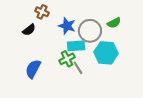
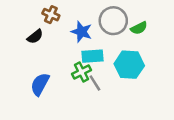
gray circle: (90, 31) -> (113, 21), moved

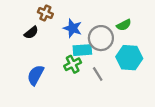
gray circle: (113, 21) -> (101, 38), moved
cyan hexagon: (129, 65) -> (129, 58), moved
gray line: (95, 83) -> (98, 74), moved

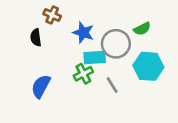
black semicircle: (31, 33) -> (36, 38), turned 120

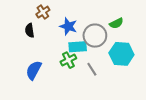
brown cross: (52, 15) -> (43, 12), turned 32

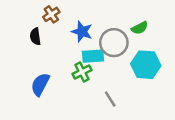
gray line: (92, 69) -> (110, 99), moved

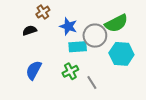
green semicircle: (140, 28) -> (116, 23), size x1.6
black semicircle: (35, 36) -> (30, 30), turned 80
green cross: (82, 72) -> (70, 71), moved

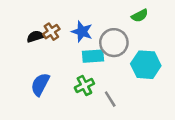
brown cross: (43, 12) -> (51, 32), moved
green semicircle: (116, 23) -> (140, 16), moved, size x0.6

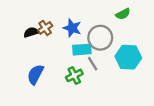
gray line: (110, 99) -> (93, 64), moved

